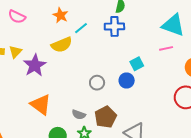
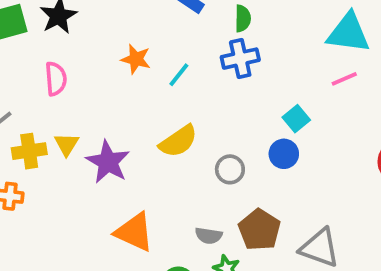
pink semicircle: (17, 17) -> (56, 79), turned -108
yellow semicircle: (62, 45) -> (178, 141), moved

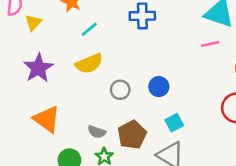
cyan line: (179, 75) -> (89, 29), moved
cyan square: (296, 119) -> (174, 123), moved
yellow triangle: (67, 144) -> (33, 23), moved

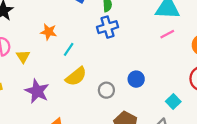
cyan square: (174, 123) -> (173, 102), moved

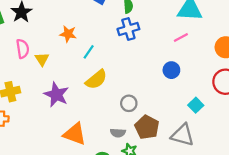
pink line: (167, 34) -> (181, 38), moved
blue circle: (136, 79) -> (171, 70), moved
gray circle: (106, 90) -> (129, 103), moved

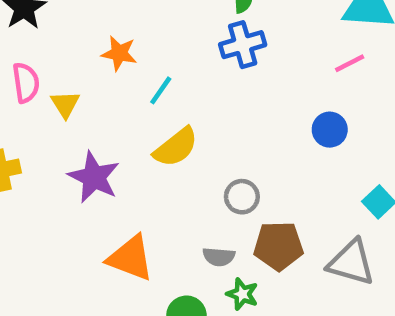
brown pentagon: (147, 127) -> (278, 246), turned -30

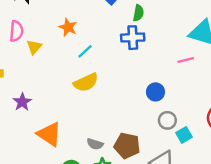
blue circle: (330, 130) -> (155, 92), moved
purple star: (94, 177) -> (22, 102), moved, size x0.7
gray circle: (242, 197) -> (167, 120), moved

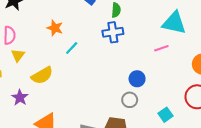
yellow triangle: (34, 47) -> (18, 55), moved
yellow semicircle: (86, 82) -> (42, 75), moved
gray circle: (167, 120) -> (130, 100), moved

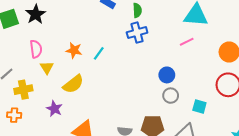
orange star: (55, 28) -> (74, 50), moved
gray circle: (130, 100) -> (171, 96), moved
cyan square: (165, 115) -> (199, 106), turned -32

